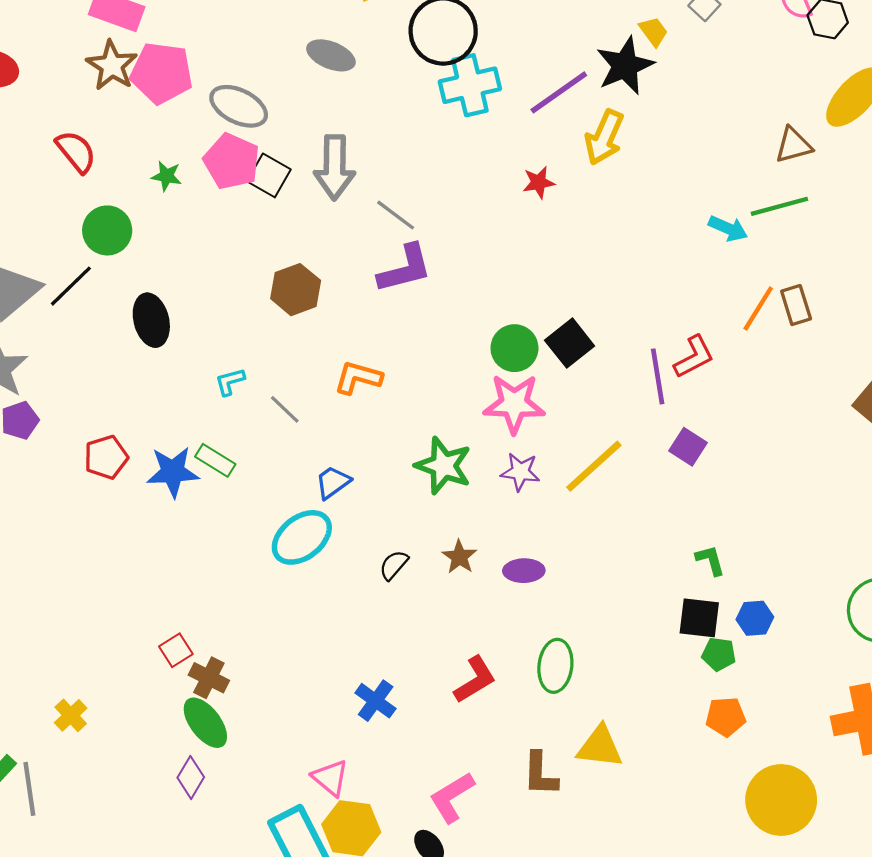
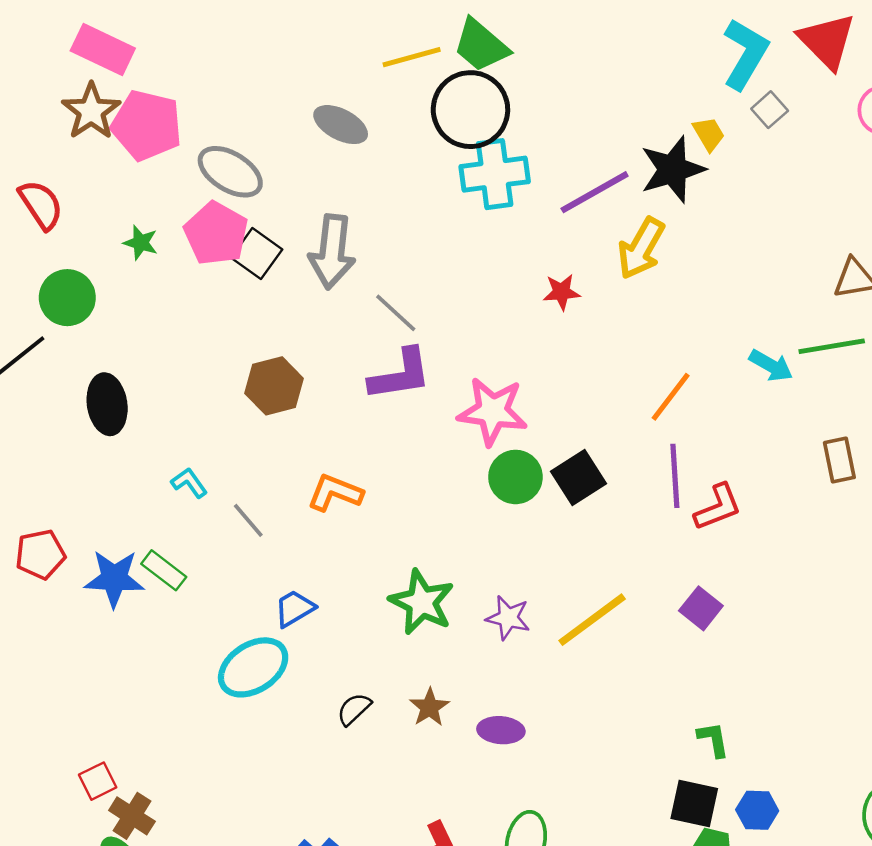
orange line: (758, 309) -> (671, 397), moved
purple line: (658, 376) -> (675, 476), moved
cyan L-shape: (230, 382) -> (189, 483), turned 64
pink star: (514, 404) -> (493, 411), moved

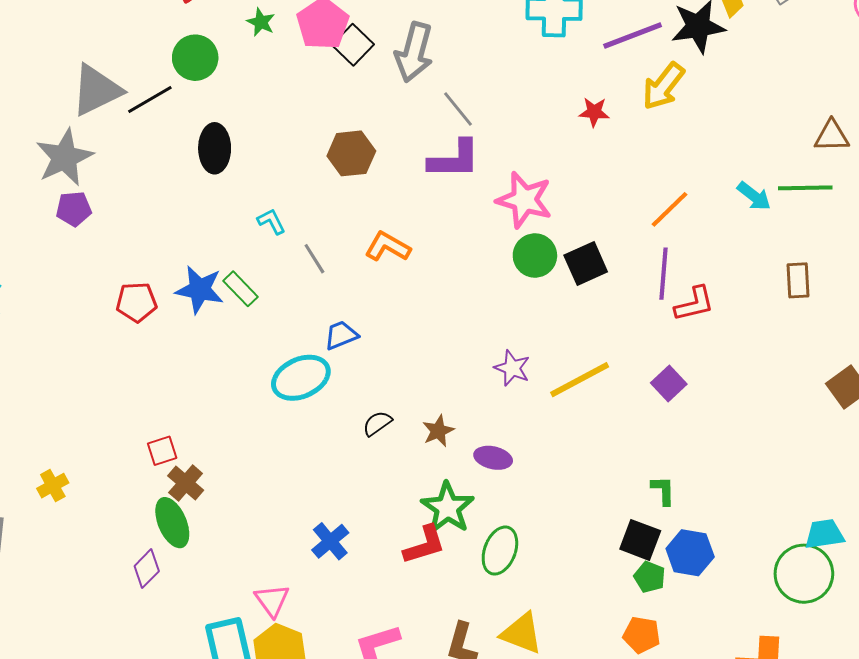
red pentagon: (40, 554) -> (137, 302), moved
green star: (422, 602) -> (448, 508), moved
blue hexagon: (757, 810) -> (690, 553), size x1.4

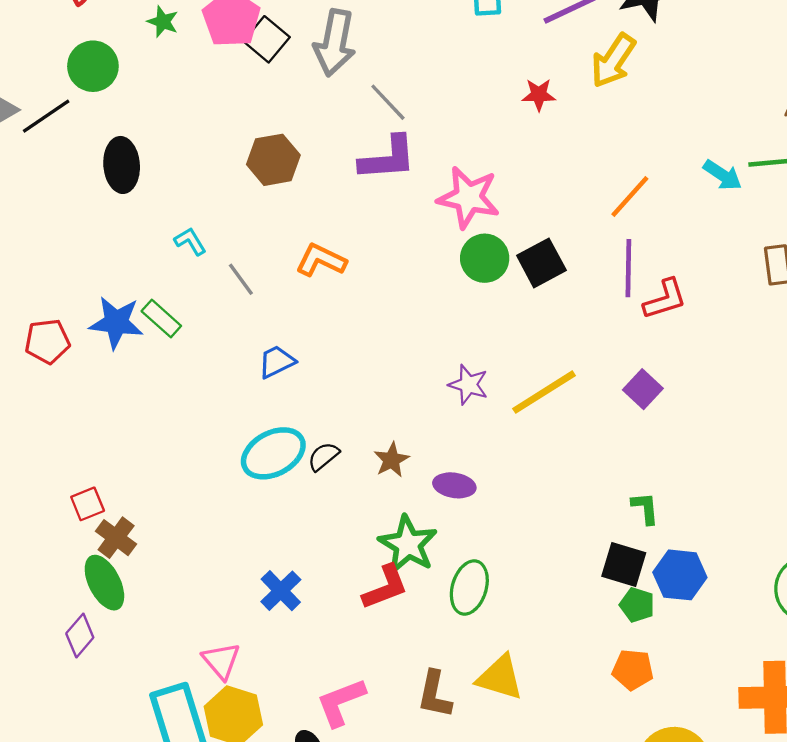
cyan ellipse: (301, 378) -> (273, 453), moved

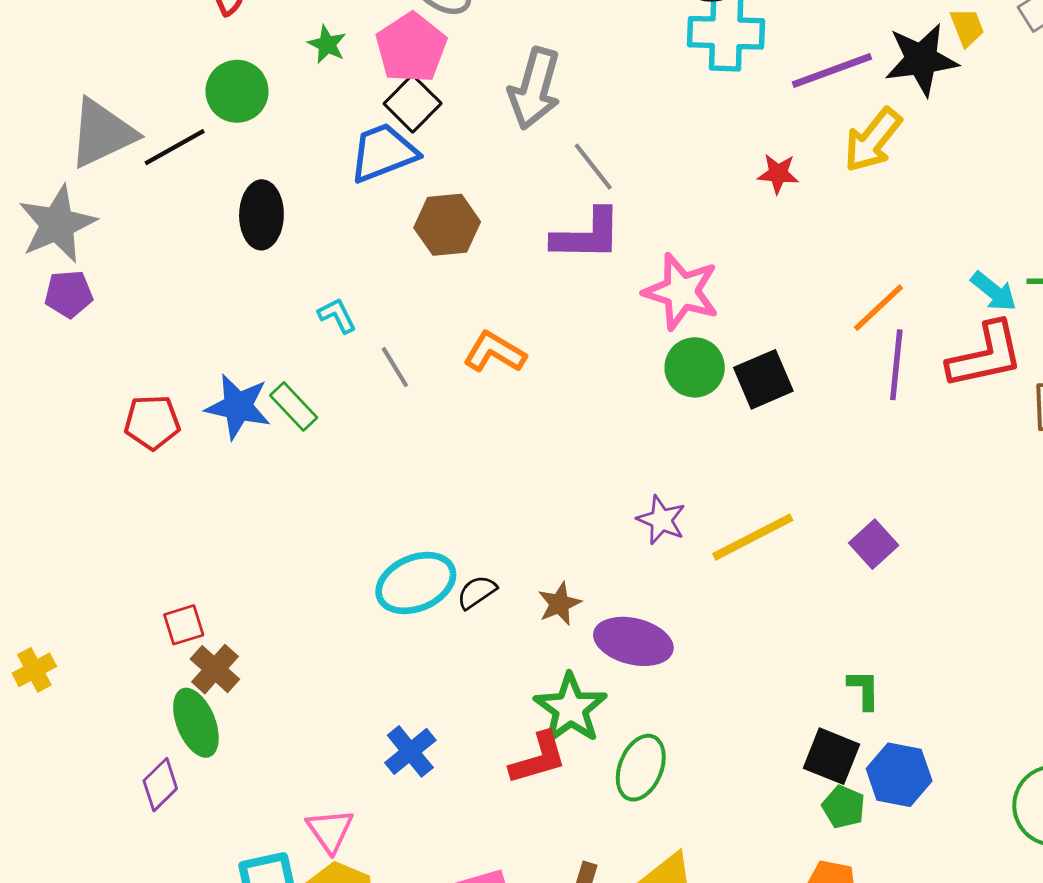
black square: (267, 39) -> (413, 104), moved
purple line: (628, 268) -> (896, 365), moved
red L-shape: (665, 299) -> (985, 355), moved, size x1.4
blue trapezoid: (277, 362) -> (383, 153), moved, size x1.5
purple ellipse: (454, 485) -> (633, 641), size x1.5

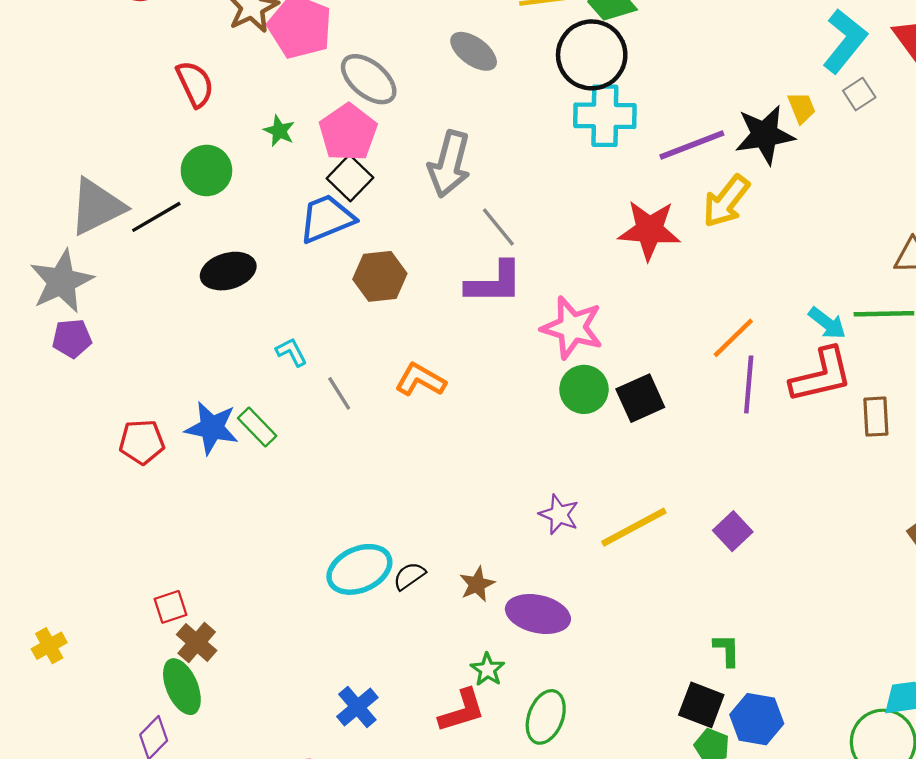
red star: (778, 174) -> (649, 230), size x1.8
black ellipse: (261, 215) -> (228, 271), turned 74
green star: (570, 708) -> (488, 669), size x0.6

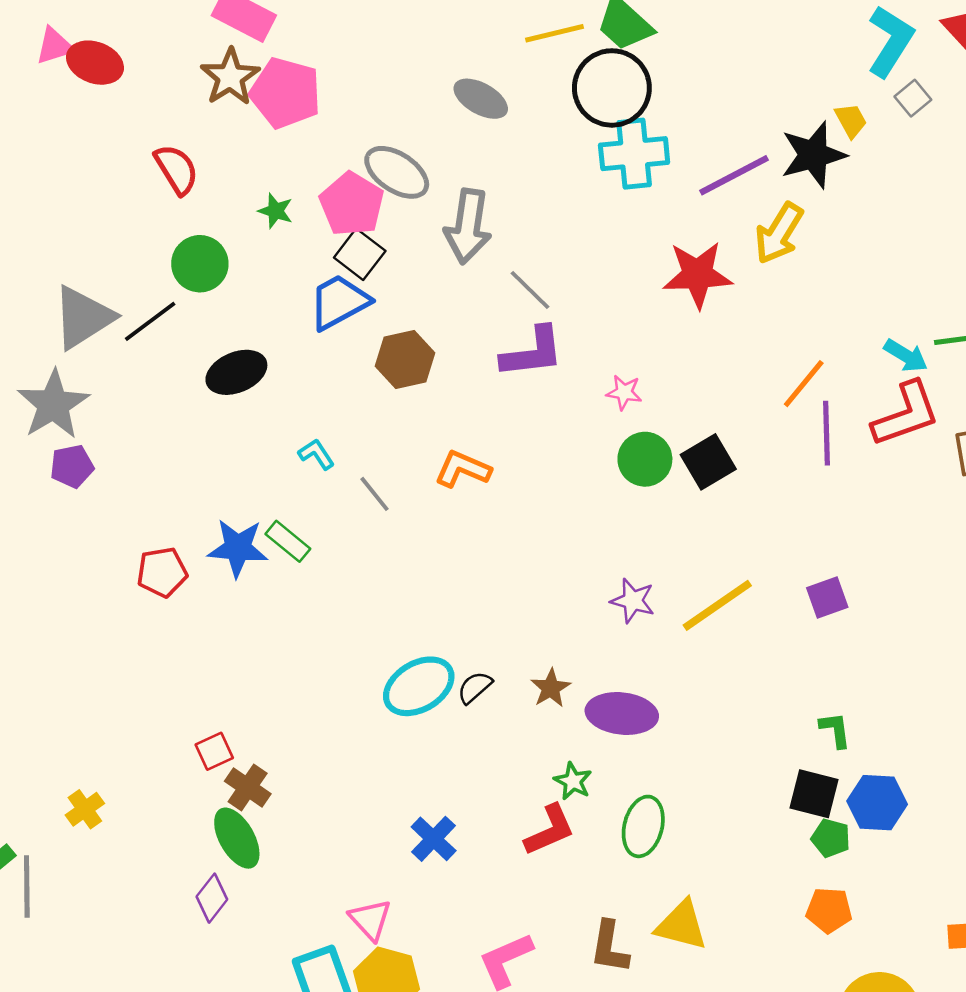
gray ellipse: (369, 79) -> (397, 172), moved
pink star: (572, 328) -> (624, 392), size x0.5
purple square: (733, 531) -> (827, 598), turned 30

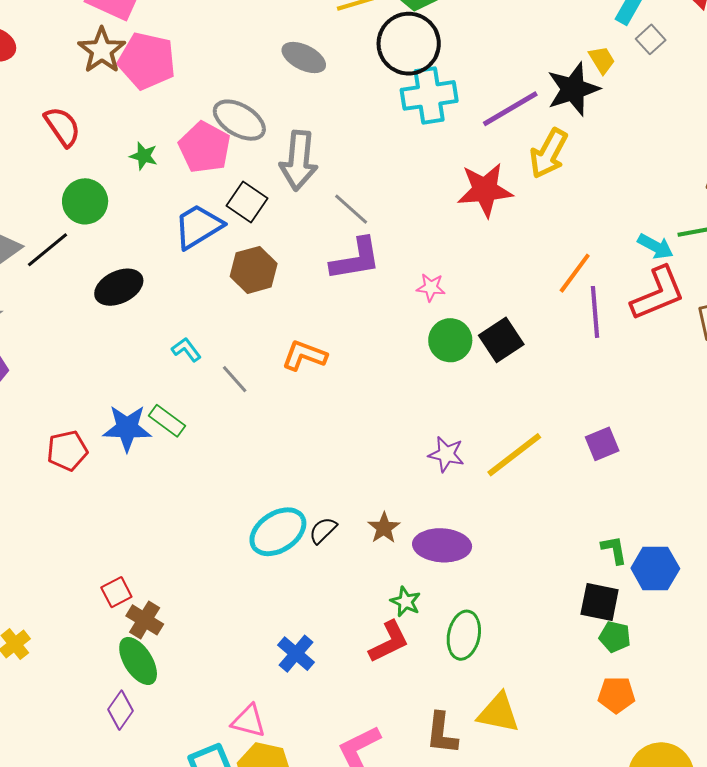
black square: (360, 254) -> (247, 202), moved
blue hexagon: (877, 803) -> (655, 568), moved
pink triangle: (370, 920) -> (249, 721), turned -30

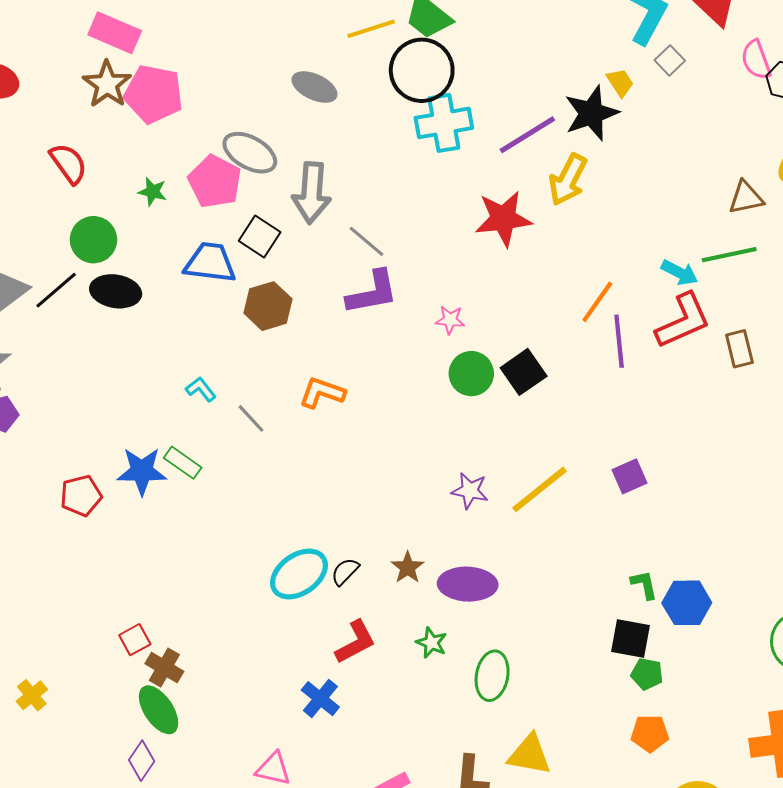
blue trapezoid: (198, 226) -> (210, 263), turned 40
black ellipse: (119, 287) -> (116, 291), moved, turned 36
red L-shape: (389, 642) -> (356, 642), moved

